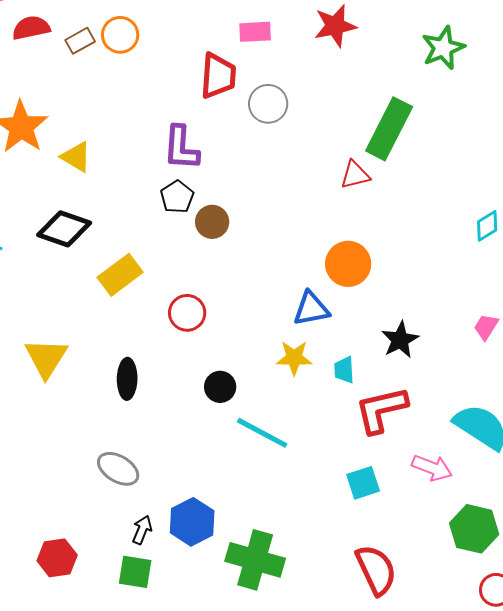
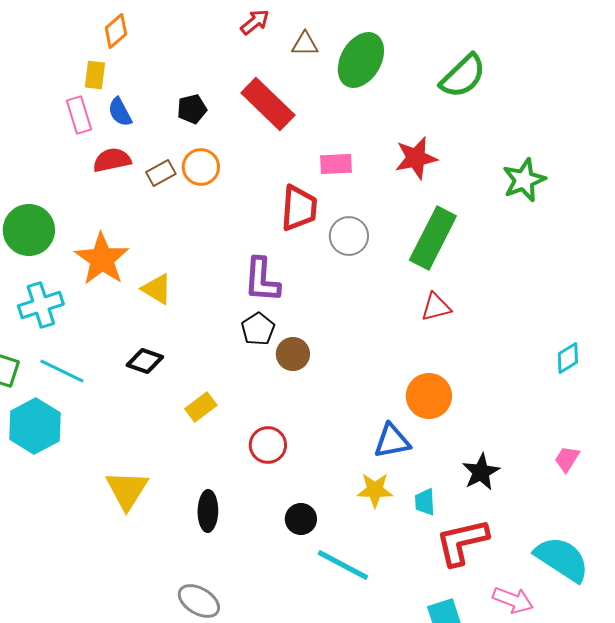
green rectangle: (389, 129) -> (433, 238), moved
black diamond: (64, 229) -> (145, 361), size x0.7
yellow rectangle: (120, 275) -> (201, 407), size x0.7

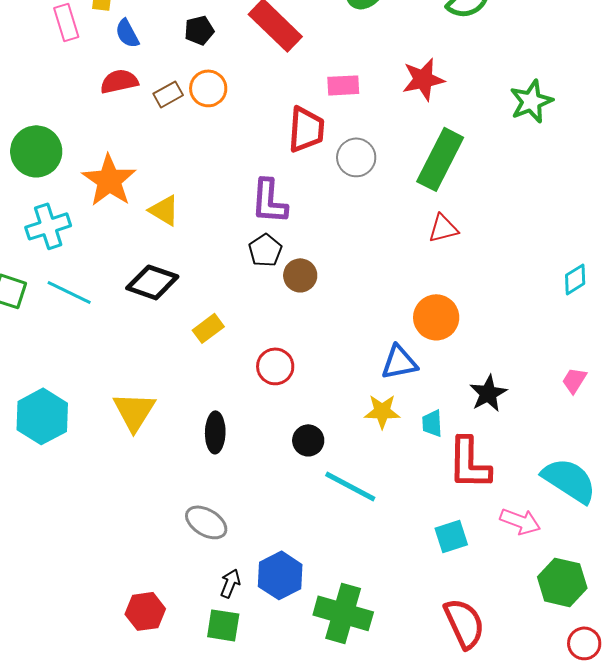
pink rectangle: (79, 115) -> (66, 22), moved
black diamond: (145, 361) -> (152, 282), size x1.4
cyan hexagon: (35, 426) -> (42, 416), moved
red L-shape: (462, 542) -> (469, 463), turned -76

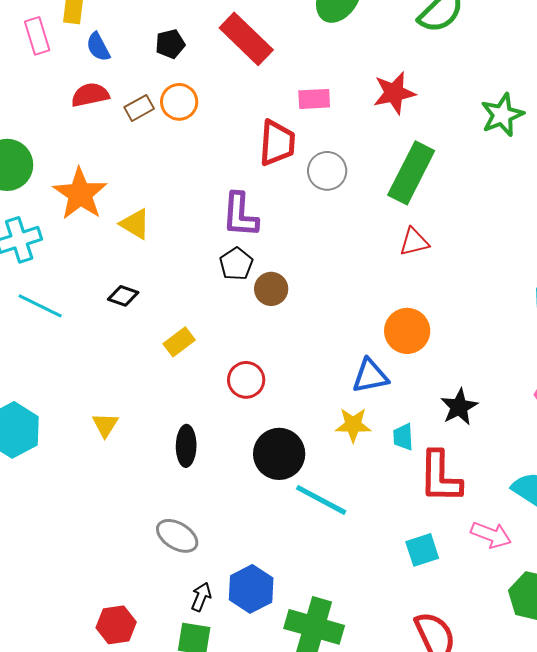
black diamond: (152, 282) -> (123, 296), size x0.6
yellow triangle: (134, 411) -> (105, 425), size x0.6
black circle: (308, 440) -> (279, 454), size x1.6

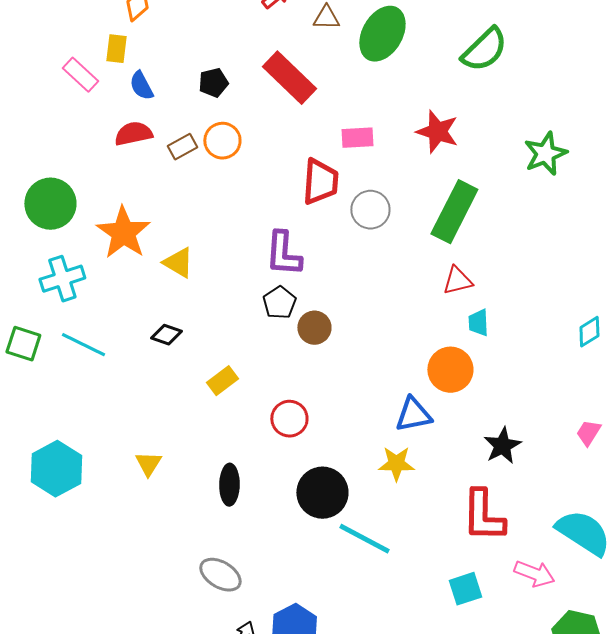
pink rectangle: (37, 36) -> (80, 75), turned -30
red star: (394, 93) -> (437, 132), turned 30
cyan trapezoid: (403, 437) -> (478, 323), moved

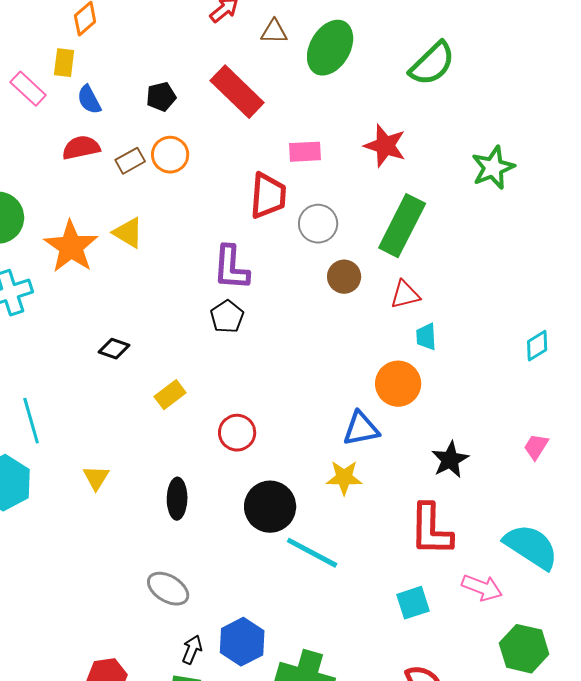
yellow triangle: (178, 263) -> (128, 233), moved
brown circle: (314, 328) -> (344, 277), moved
cyan line: (83, 345) -> (31, 421), moved, turned 48

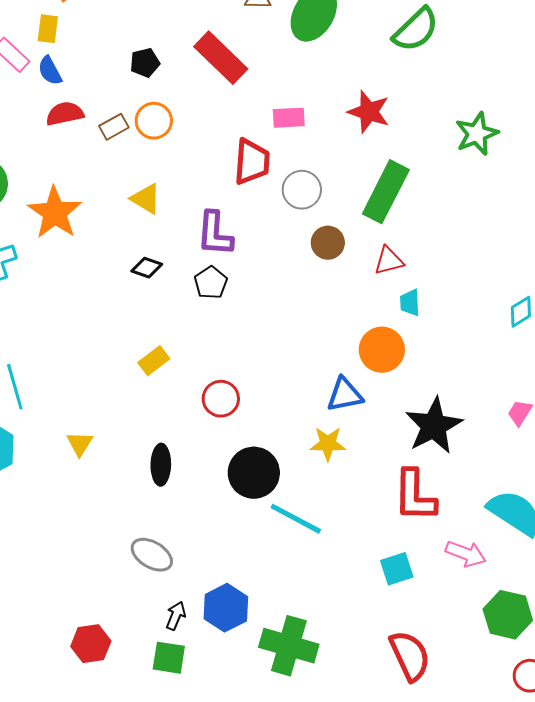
blue semicircle: (89, 100) -> (50, 71), moved
yellow triangle: (128, 233) -> (146, 199), moved
black diamond: (114, 349) -> (147, 268), moved
black star: (450, 460) -> (434, 426), size x1.5

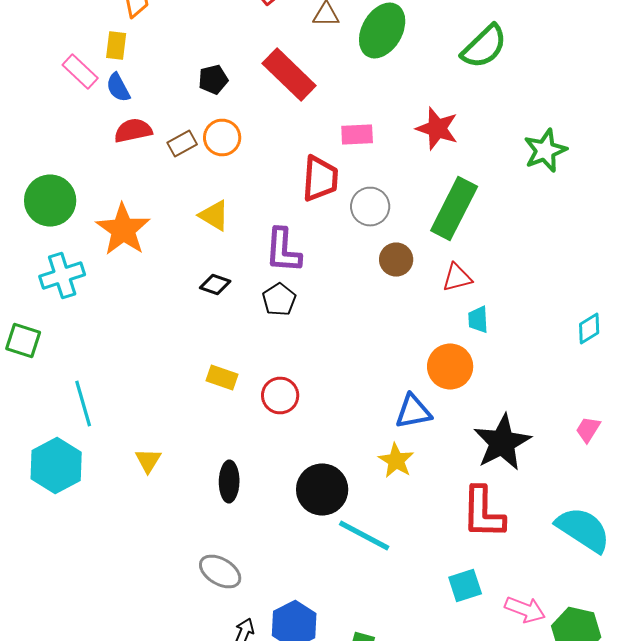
yellow rectangle: (154, 361) -> (222, 378), turned 56
red circle: (221, 399) -> (280, 396), moved
yellow star: (328, 444) -> (396, 460), turned 30
pink arrow: (466, 554) -> (525, 610), moved

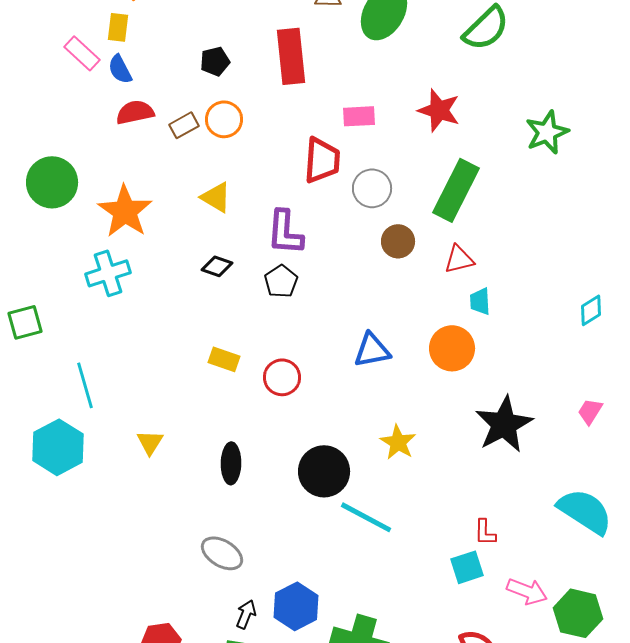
red rectangle: (289, 74) -> (291, 56), turned 40
cyan cross: (62, 276) -> (108, 273), moved
green square: (23, 340) -> (25, 322), turned -33
blue triangle: (413, 412) -> (372, 350), moved
red L-shape: (483, 512) -> (485, 532), moved, size x0.5

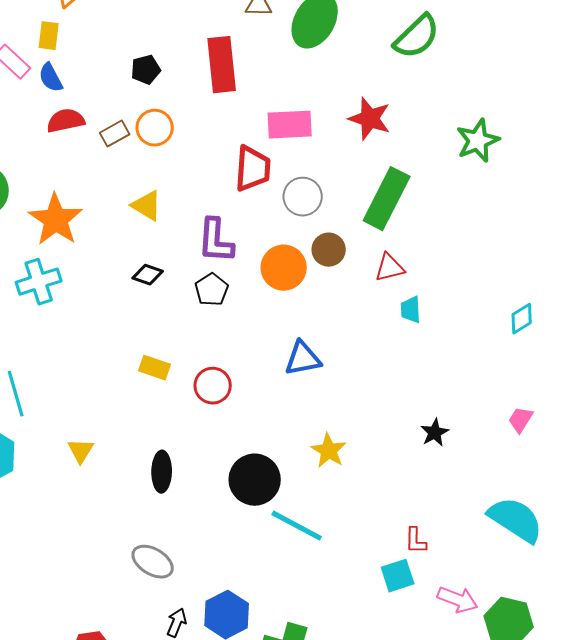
pink rectangle: (359, 116) -> (290, 125), size x1.4
orange circle: (452, 348) -> (284, 268), moved
black star: (504, 424) -> (435, 433), size x0.5

